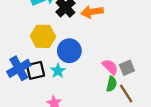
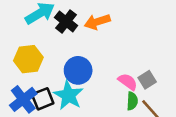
yellow hexagon: (43, 36) -> (28, 59), moved
cyan star: (58, 71) -> (69, 95), size x1.6

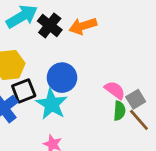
gray square: (147, 80) -> (136, 99), moved
black square: (43, 99) -> (24, 91), moved

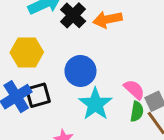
black square: (24, 91) -> (38, 95), moved
cyan star: (52, 104) -> (95, 104), moved

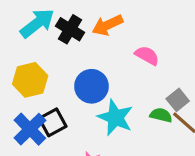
pink semicircle: (134, 90) -> (147, 55), moved
green semicircle: (137, 111) -> (161, 115), turned -72

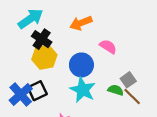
black cross: (70, 29) -> (42, 39), moved
yellow hexagon: (30, 80) -> (44, 57), moved
blue circle: (91, 86) -> (81, 65), moved

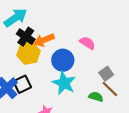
orange arrow: (81, 23) -> (44, 40), moved
green semicircle: (116, 90) -> (96, 97), moved

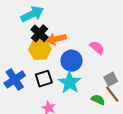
black square: (22, 84) -> (44, 79), moved

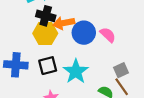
black cross: (40, 33) -> (46, 16), turned -30
blue circle: (71, 61) -> (84, 33), moved
blue cross: (15, 79) -> (16, 65), turned 35

